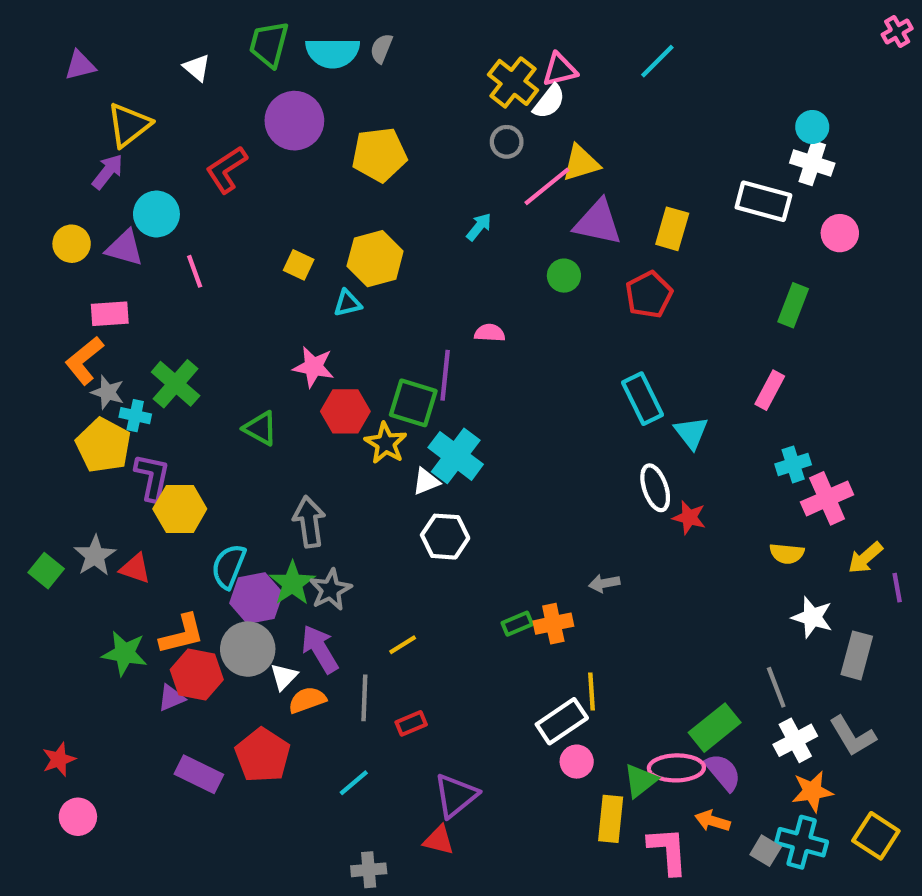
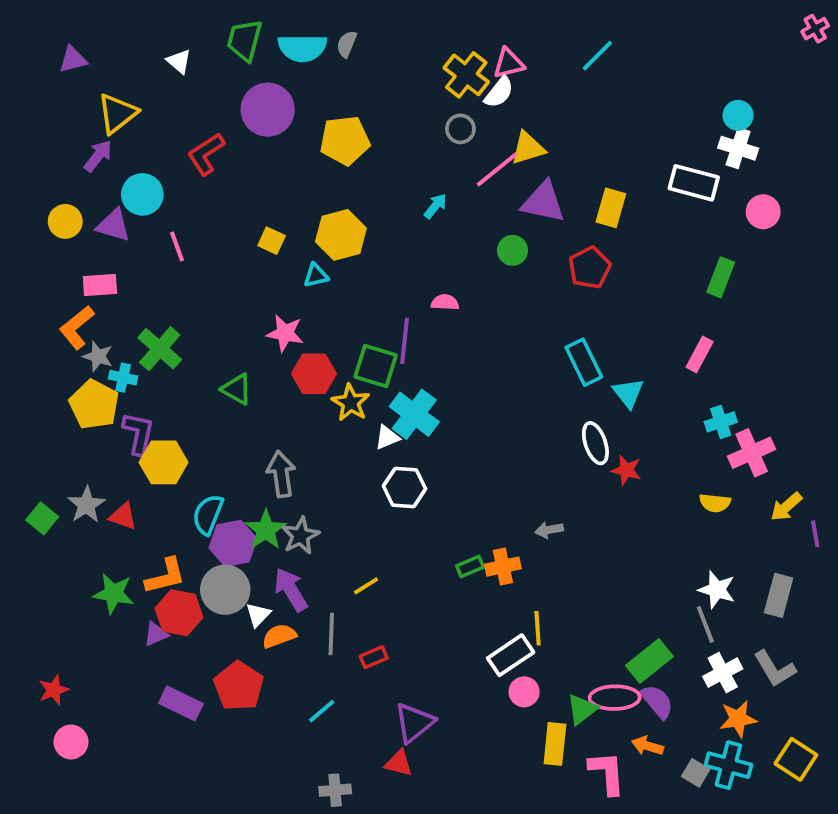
white star: (812, 617) -> (717, 590), moved

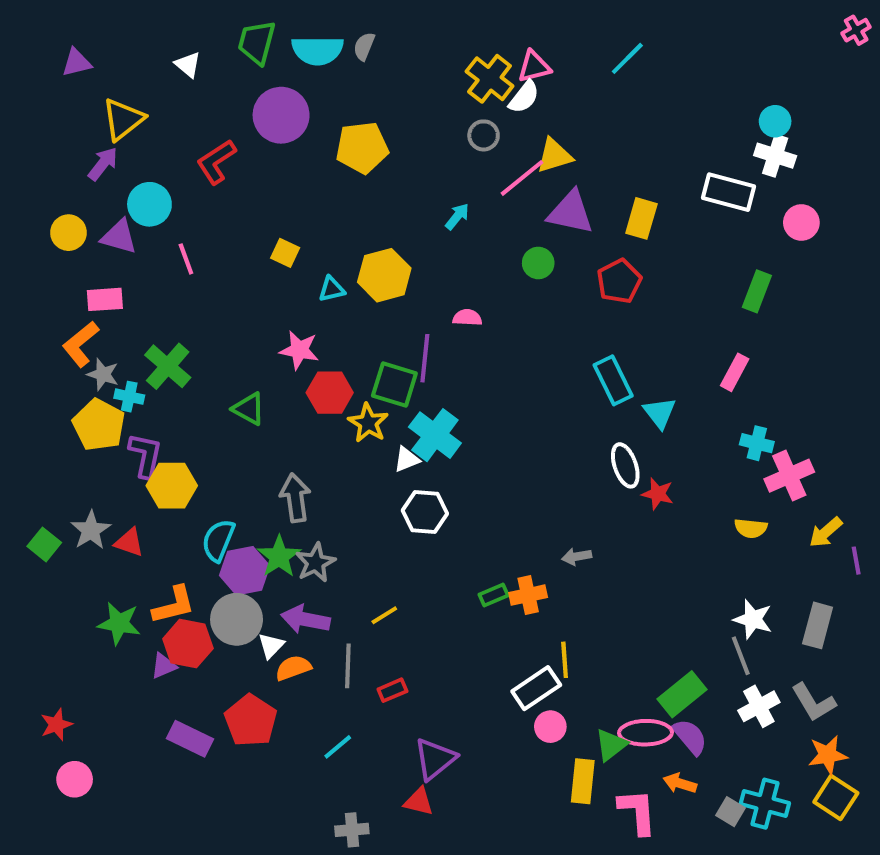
yellow hexagon: (341, 235) -> (384, 275), moved
cyan cross: (721, 422) -> (757, 443), turned 32
purple arrow: (291, 590) -> (305, 619), turned -48
orange star: (738, 719) -> (828, 755), moved

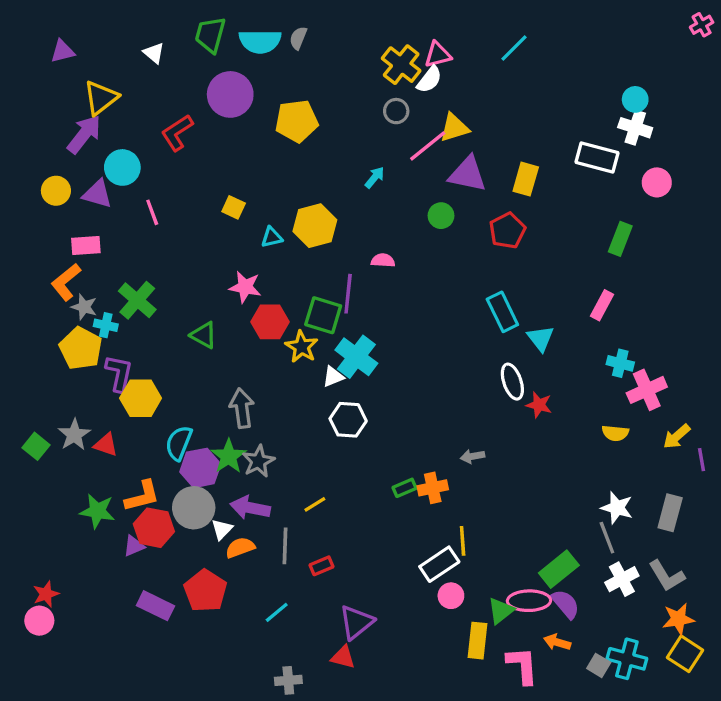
purple arrow: (103, 164) -> (84, 134), size x1.4
pink circle: (75, 779) -> (39, 621), moved

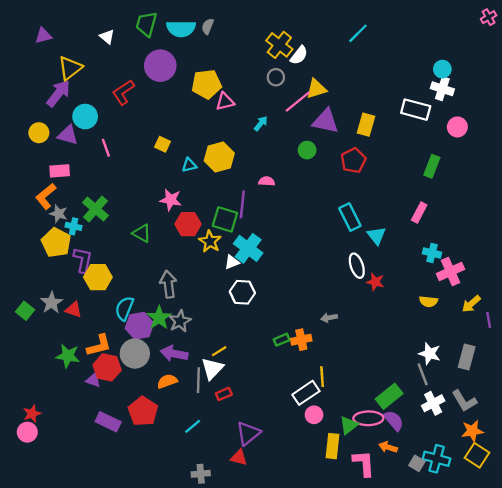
pink triangle: (438, 55) -> (225, 101), moved
white triangle: (222, 529) -> (212, 369), moved, size x1.5
purple triangle: (134, 546) -> (93, 380), turned 42

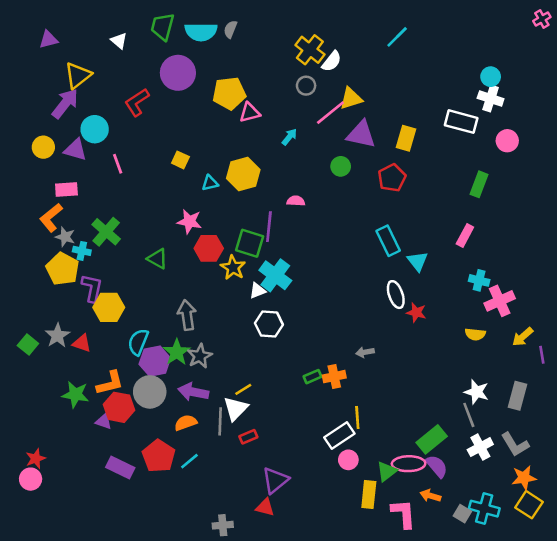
cyan line: (193, 426) -> (189, 461), moved

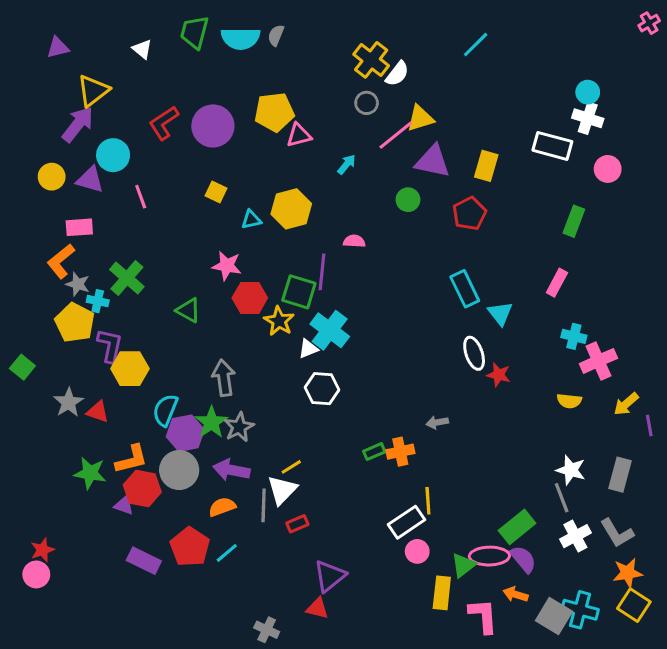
purple circle: (178, 73) -> (213, 126), moved
green square: (28, 344) -> (22, 367), moved
gray square: (462, 514) -> (554, 616), size x1.6
gray cross: (223, 525) -> (267, 630), turned 30

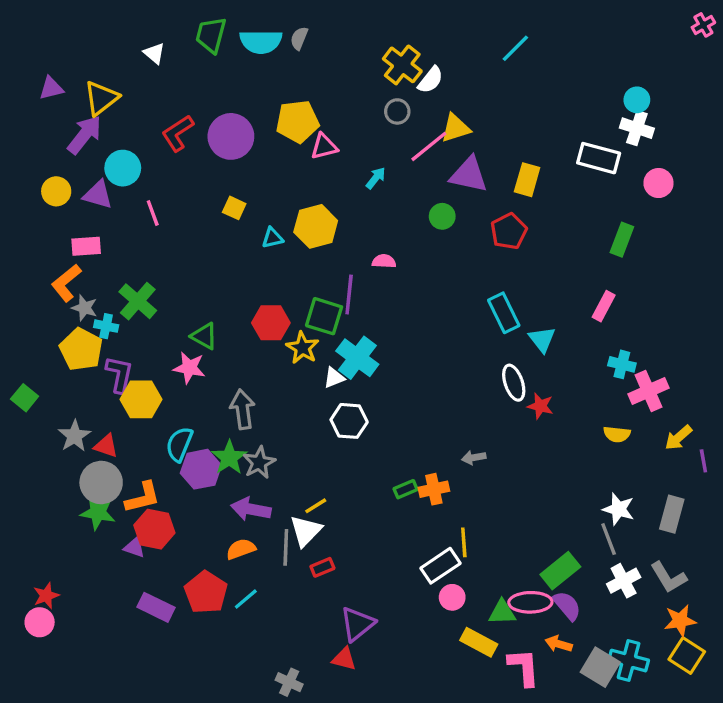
purple triangle: (58, 48) -> (51, 88), moved
pink star: (227, 266) -> (189, 368), moved
gray circle: (179, 470) -> (101, 483), moved
green triangle: (463, 565) -> (502, 612), turned 36
yellow rectangle: (442, 593) -> (479, 642), turned -68

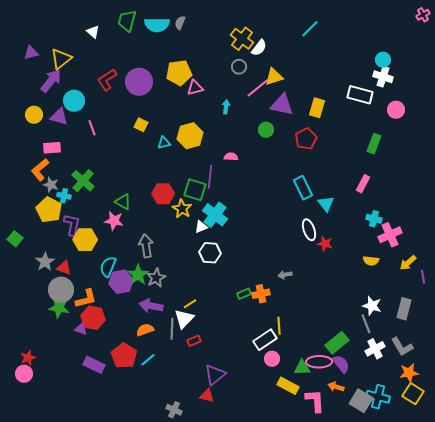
cyan arrow: (376, 178) -> (226, 107), turned -32

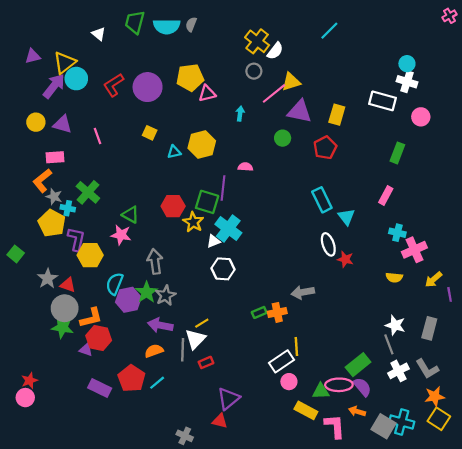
cyan circle: (74, 101) -> (76, 79), moved
gray arrow: (285, 275) -> (303, 292), size x1.5

